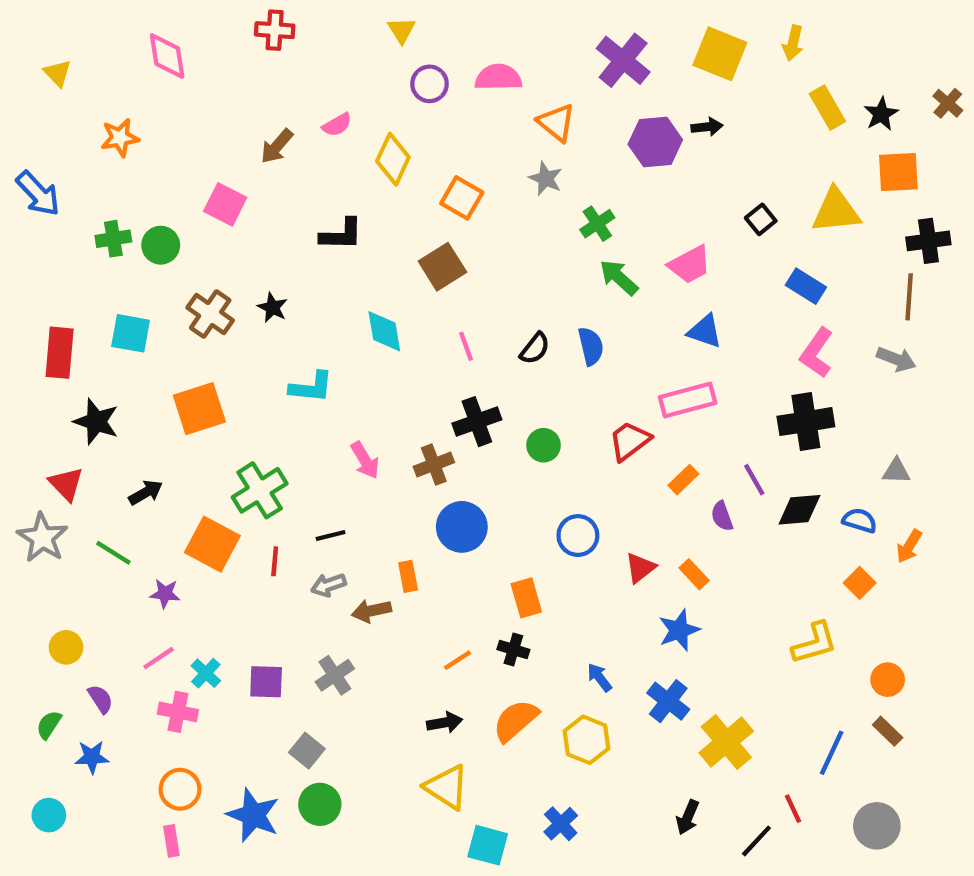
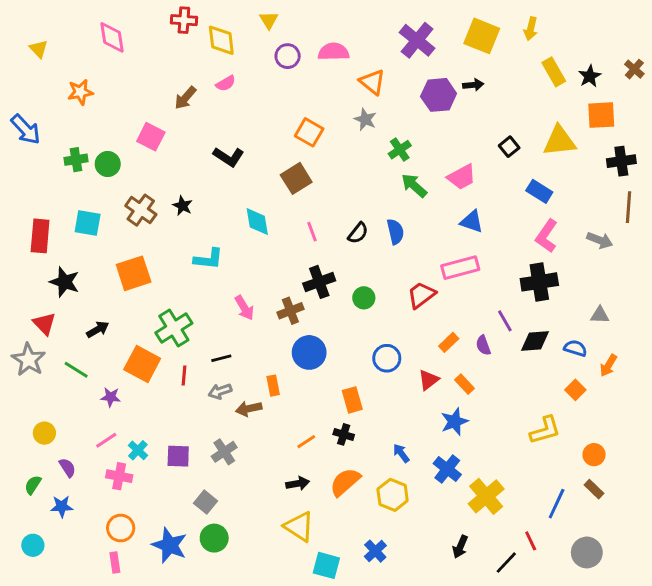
yellow diamond: (393, 159) -> (221, 40), moved, turned -32
black L-shape: (341, 234) -> (229, 157), turned 32
brown line: (909, 297) -> (629, 207), moved
orange rectangle: (683, 480) -> (449, 342), moved

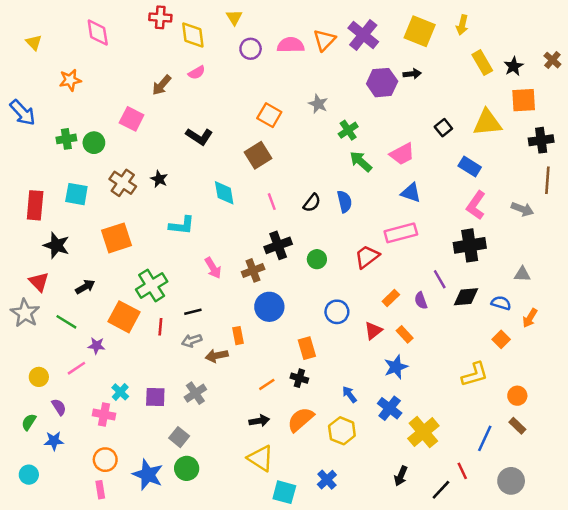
orange triangle: (372, 82) -> (324, 40), moved, turned 35
pink line: (106, 440) -> (76, 368), moved

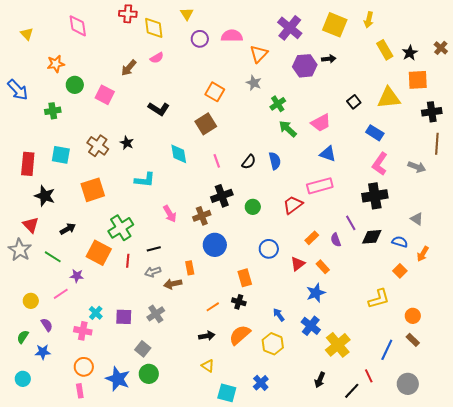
orange triangle: (324, 40) -> (259, 54), moved
green circle: (94, 143) -> (75, 85), moved
gray triangle: (522, 274) -> (417, 219), turned 32
yellow triangle: (261, 458) -> (208, 366), size x0.6

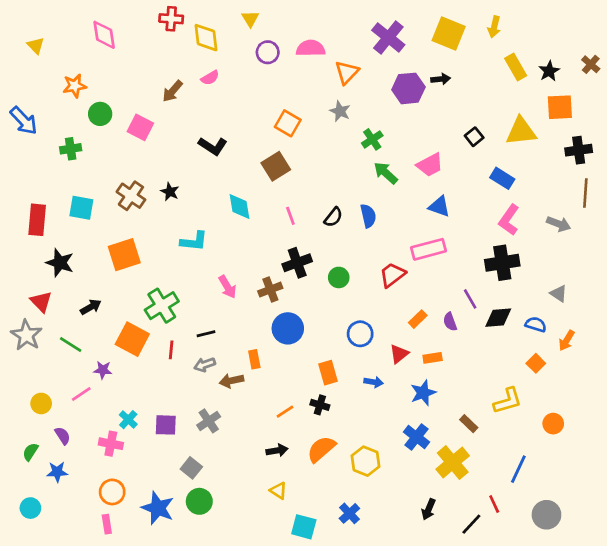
orange rectangle: (323, 267) -> (433, 358), turned -56
blue arrow: (279, 315) -> (374, 382), moved, turned 136
brown rectangle: (413, 340) -> (469, 424), moved

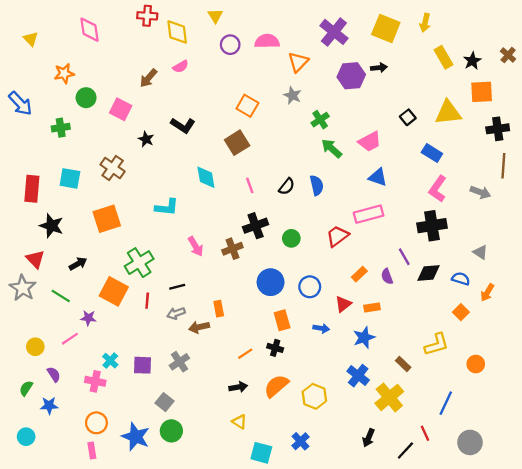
black star: (170, 192) -> (146, 139), moved
blue circle: (288, 328) -> (271, 282), moved

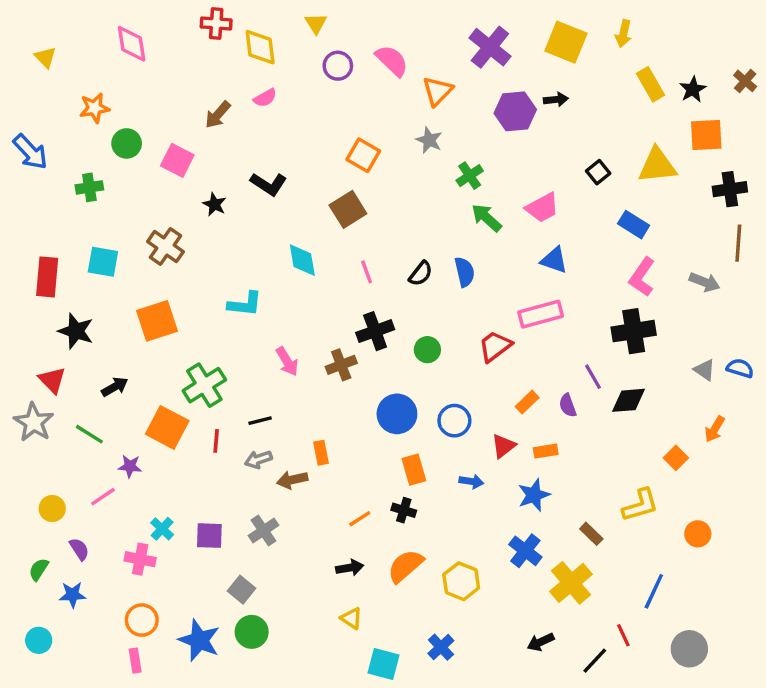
pink semicircle: (267, 41) -> (392, 61), turned 45
blue semicircle: (461, 279) -> (740, 368), moved
black arrow: (369, 438) -> (541, 642), turned 42

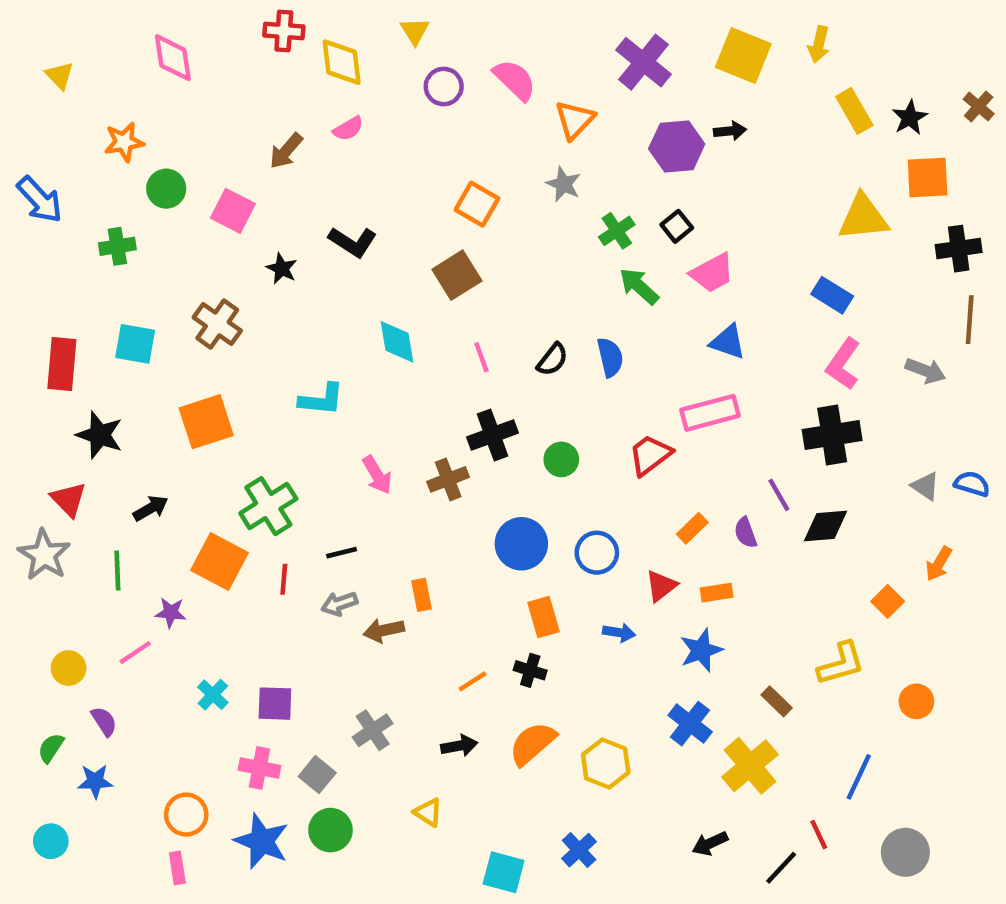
black square: (598, 172) -> (677, 226), moved
green line: (89, 434) -> (117, 570), turned 56
gray cross: (263, 530) -> (373, 730), moved
pink cross: (140, 559) -> (259, 768), moved
yellow triangle: (351, 618) -> (428, 812), moved

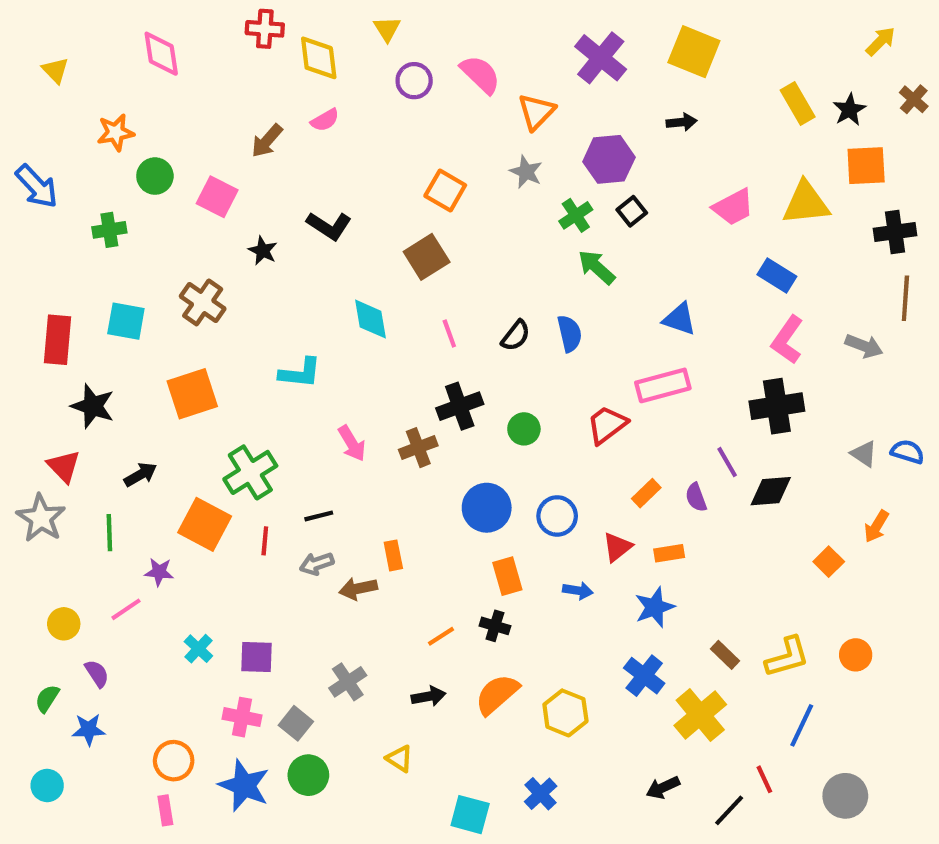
yellow arrow: (819, 44) -> (881, 41), moved, turned -148
purple hexagon: (677, 146) -> (609, 159), moved
pink trapezoid: (712, 273) -> (733, 207), moved
yellow L-shape: (841, 664) -> (787, 657), moved

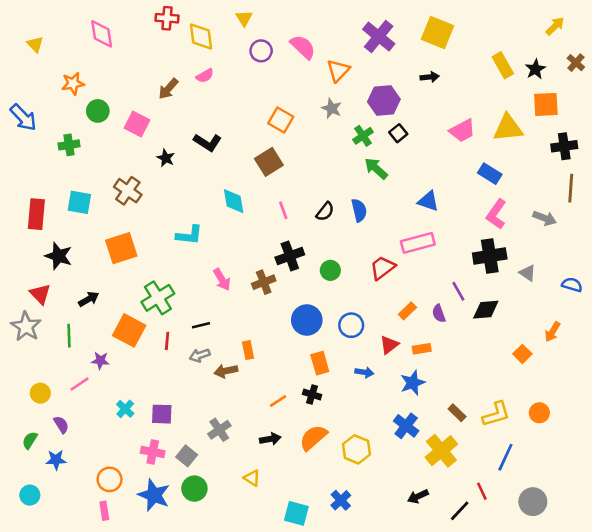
gray triangle: (864, 454) -> (528, 273), moved

